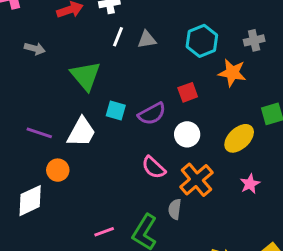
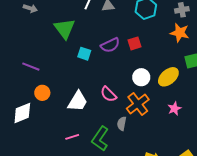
orange star: (232, 73) -> (180, 33), moved
purple semicircle: (152, 114) -> (110, 45), moved
white trapezoid: (81, 132) -> (78, 101), moved
white circle: (187, 134) -> (141, 77), moved

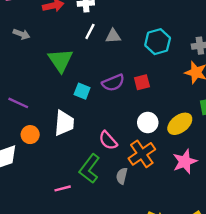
white trapezoid: (78, 101) -> (64, 123), moved, turned -30
pink star: (174, 109) -> (185, 162), size x1.5
green L-shape: (100, 139) -> (89, 169), moved

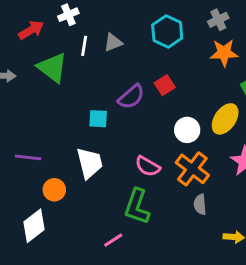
green triangle: (60, 60) -> (52, 68), moved
gray semicircle: (122, 176) -> (200, 204), moved

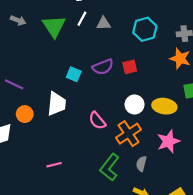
yellow ellipse: (225, 119) -> (164, 106), turned 45
gray semicircle: (200, 204) -> (141, 164), moved
green L-shape: (137, 206) -> (110, 167), moved

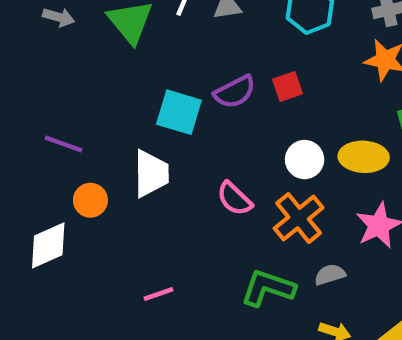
cyan square: (74, 74) -> (179, 112), size x1.5
gray semicircle: (141, 164) -> (330, 275), turned 64
green L-shape: (110, 167) -> (268, 288), turned 76

